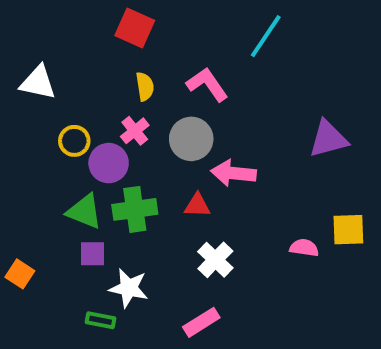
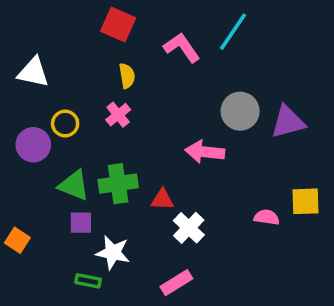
pink L-shape: (207, 84) -> (182, 48), moved
gray circle: (191, 139) -> (240, 111), moved
purple circle: (109, 163) -> (33, 145), moved
red triangle: (197, 205) -> (162, 200), moved

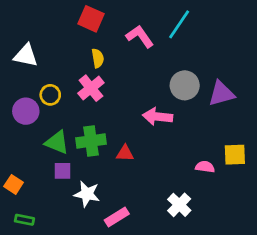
pink cross: (118, 115) -> (91, 88), size x1.4
white cross: (189, 228) -> (179, 205), moved
green rectangle: (88, 281) -> (24, 220), moved
pink rectangle: (176, 283) -> (117, 217), moved

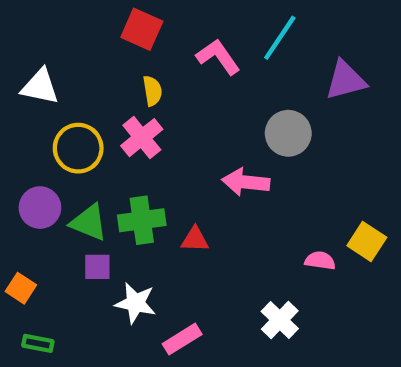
purple triangle: (221, 94) -> (346, 80), moved
yellow circle: (50, 95) -> (78, 148), size x1.5
purple circle: (26, 111) -> (40, 208), moved
yellow square: (235, 155) -> (367, 241), turned 35

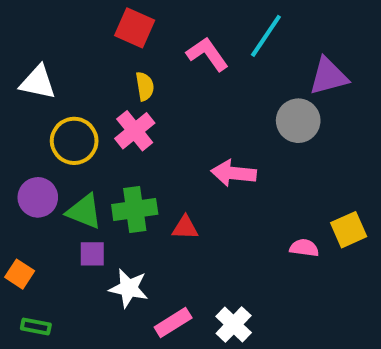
gray circle: (288, 133) -> (298, 121), moved
yellow square: (367, 241) -> (349, 230), turned 33
white cross: (280, 320) -> (234, 325), moved

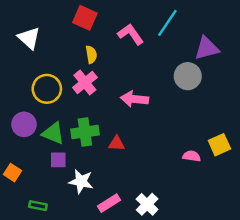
white triangle: (38, 82) -> (29, 38), moved, turned 30
pink arrow: (234, 173) -> (134, 99), moved
green rectangle: (36, 327) -> (38, 206), moved

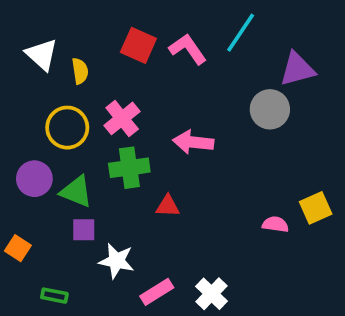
red square: (85, 18) -> (138, 45), moved
yellow semicircle: (91, 55) -> (80, 71), moved
green cross: (85, 132) -> (129, 168), moved

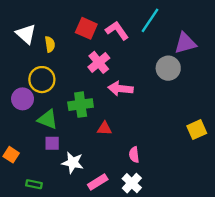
pink cross: (122, 118) -> (99, 62), moved
purple circle: (34, 179) -> (23, 99), moved
pink semicircle: (275, 224) -> (134, 155), moved, turned -105

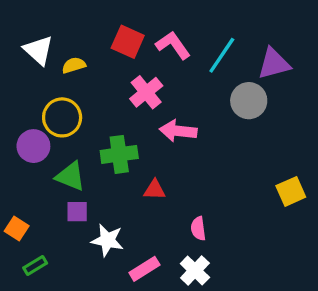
cyan line: (150, 20) -> (222, 55), moved
yellow semicircle: (50, 44) -> (74, 65), turned -98
green rectangle: (34, 184) -> (35, 265), moved, turned -42

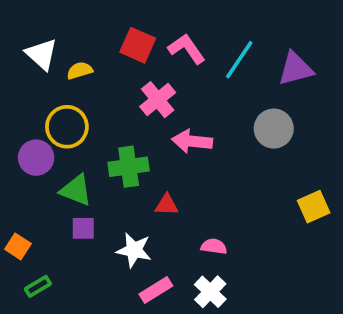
gray circle: (249, 101) -> (274, 129), moved
pink semicircle: (198, 228) -> (214, 246), turned 105
white star: (107, 240) -> (134, 250), moved

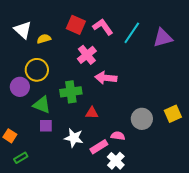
gray circle: (274, 129) -> (142, 119), moved
pink rectangle: (156, 290) -> (99, 147), moved

